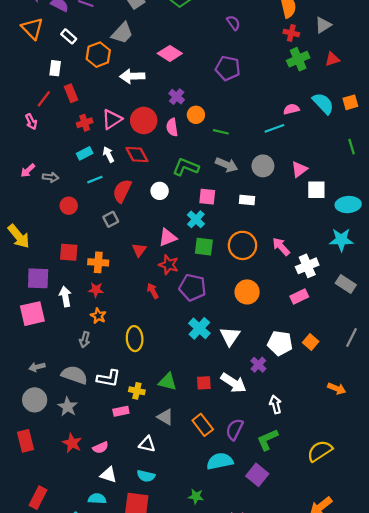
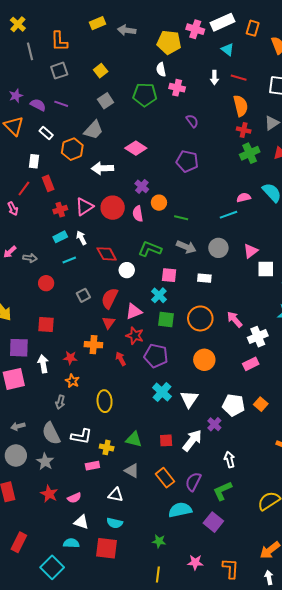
red diamond: (137, 155) -> (107, 254), moved
red semicircle: (122, 191) -> (110, 298), moved
orange cross: (98, 262) -> (93, 345), moved
gray semicircle: (74, 375) -> (51, 433), turned -135
white arrow: (233, 383) -> (192, 440), turned -85

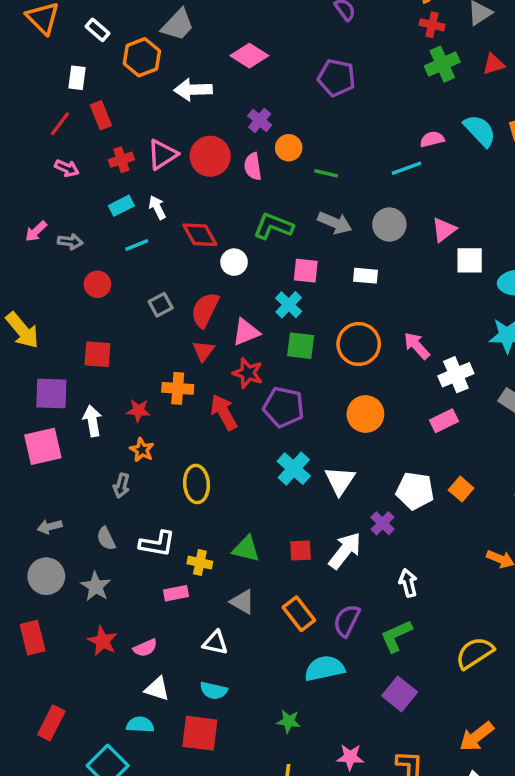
pink arrow: (13, 209) -> (67, 168), moved, turned -40
red arrow: (121, 359) -> (224, 412), size x1.5
gray semicircle: (51, 433) -> (106, 539), size x0.6
purple square: (213, 522) -> (400, 694), moved

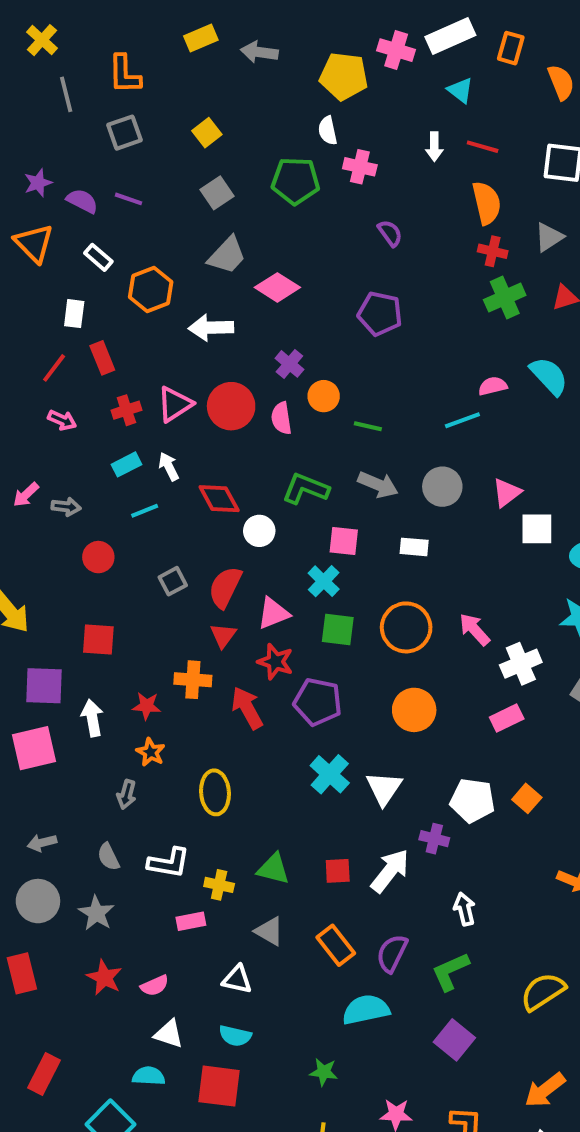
gray trapezoid: (178, 25) -> (227, 255), moved
purple cross: (383, 523) -> (434, 839), turned -30

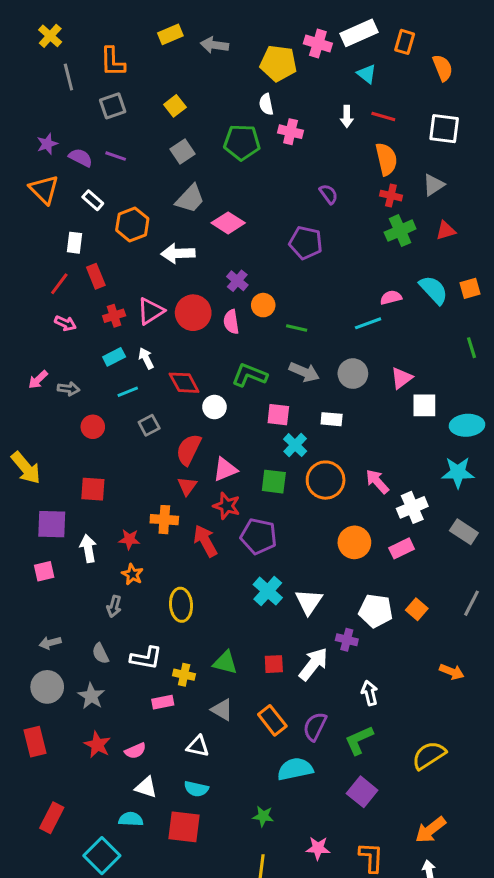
purple semicircle: (390, 233) -> (329, 194), moved
gray square: (173, 581) -> (149, 425), moved
cyan cross: (324, 581) -> (295, 445), moved
orange circle: (414, 710) -> (354, 542), moved
pink square: (34, 748) -> (44, 571), size x0.6

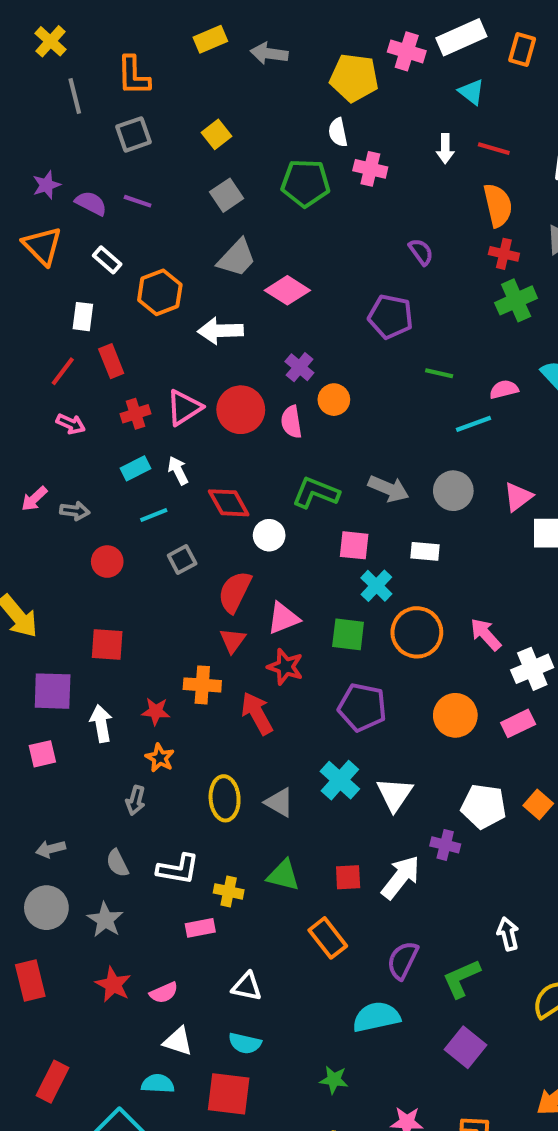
green line: (297, 328) -> (439, 373), moved
purple pentagon: (259, 536) -> (362, 707), moved
white arrow: (370, 693) -> (508, 934), moved
gray triangle: (222, 710) -> (279, 802), moved
orange rectangle: (272, 720) -> (328, 938), moved

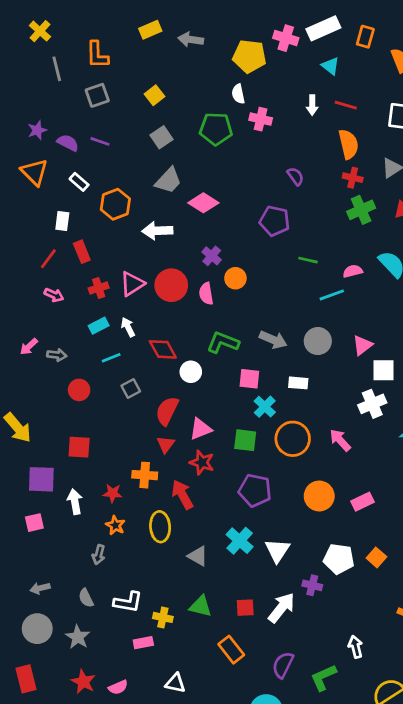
white cross: (532, 669) -> (372, 404), moved
yellow ellipse: (225, 798) -> (160, 527), moved

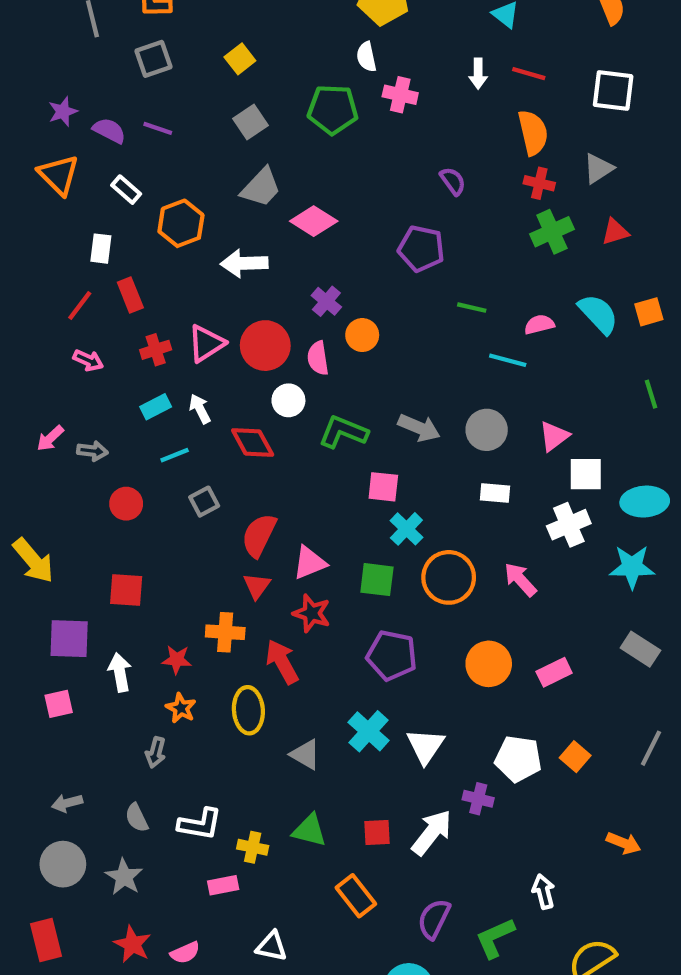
cyan line: (332, 295) -> (508, 360), turned 35
white circle: (191, 372) -> (288, 400), moved
white rectangle: (298, 383) -> (495, 493), moved

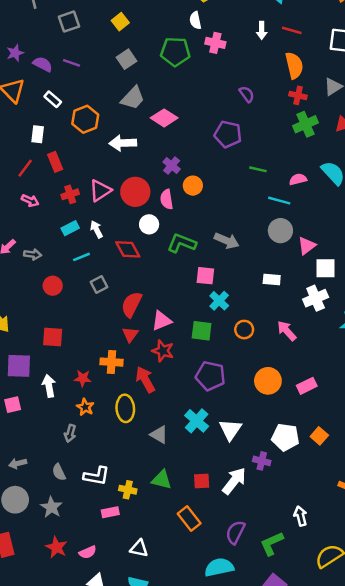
gray circle: (487, 430) -> (280, 231), moved
orange circle: (449, 577) -> (244, 330), size x0.6

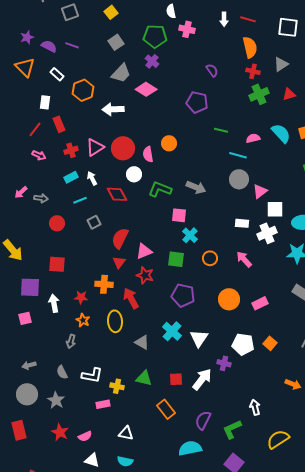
purple cross: (172, 166) -> (152, 61), moved
white rectangle: (272, 279) -> (242, 223), moved

